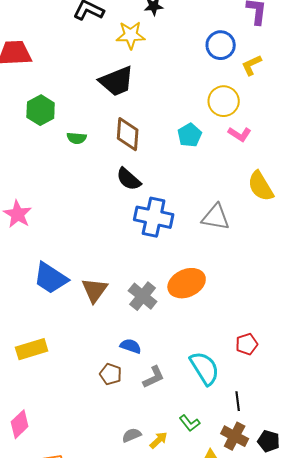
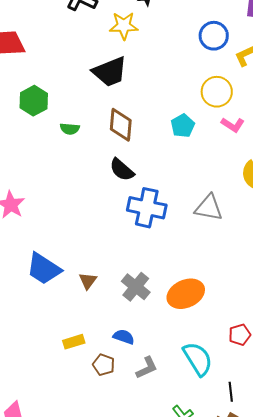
orange ellipse: (187, 283) -> (186, 294), moved
brown triangle: (95, 290) -> (88, 281), size x0.7
yellow rectangle: (32, 349) -> (74, 342), moved, size x0.7

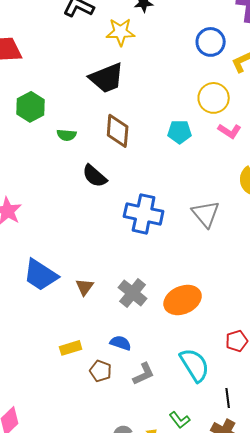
cyan pentagon: (183, 126) -> (180, 132), turned 30
black semicircle: (122, 170) -> (95, 176), moved
gray triangle: (209, 208) -> (206, 214), turned 40

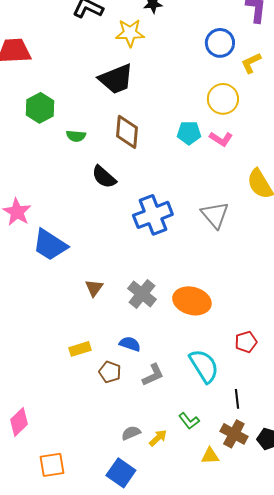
pink L-shape: (230, 131) -> (221, 139), moved
blue cross: (144, 214) -> (153, 215), turned -33
blue trapezoid: (41, 275) -> (50, 245), moved
orange ellipse: (183, 300) -> (192, 301), turned 39

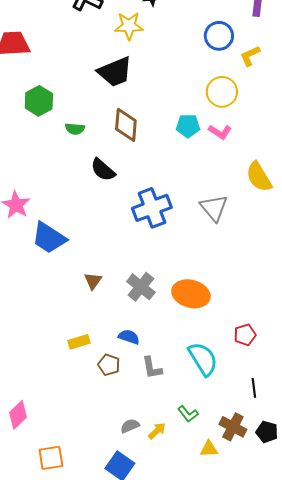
gray L-shape: (153, 375) -> (152, 368), turned 105
black line: (237, 399) -> (254, 388), moved

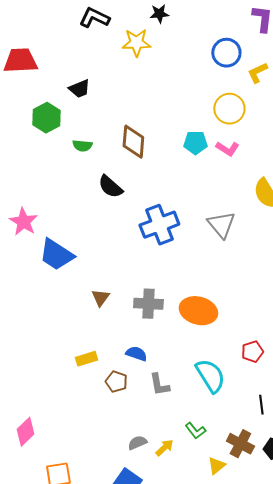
black trapezoid: (115, 72) -> (79, 89), moved, size x0.6
gray cross: (141, 287) -> (148, 304), turned -36
yellow triangle: (209, 449) -> (216, 466), turned -36

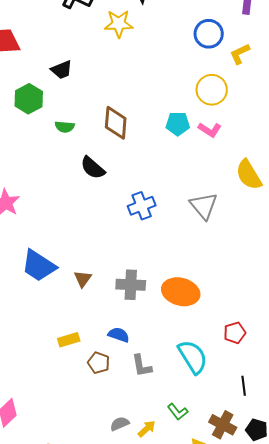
blue cross: (159, 225) -> (142, 206), size x0.7
blue trapezoid: (56, 255) -> (39, 266), moved

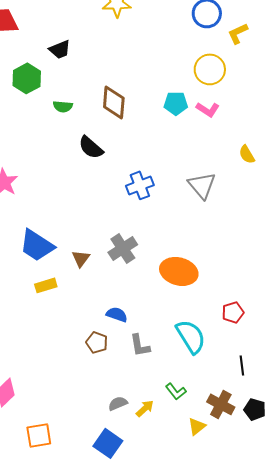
yellow semicircle: (249, 175) -> (247, 154), size x0.6
gray cross: (131, 285) -> (123, 248), moved, turned -36
yellow rectangle: (69, 340) -> (46, 285), moved

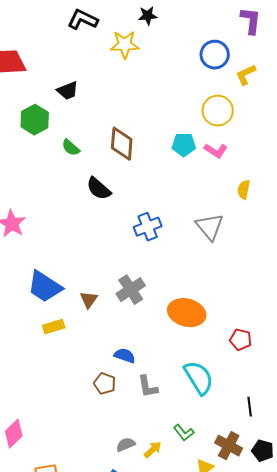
green semicircle: (63, 106) -> (71, 148), turned 36
yellow semicircle: (247, 154) -> (244, 190), moved, turned 42
red pentagon: (233, 312) -> (241, 340), moved, turned 30

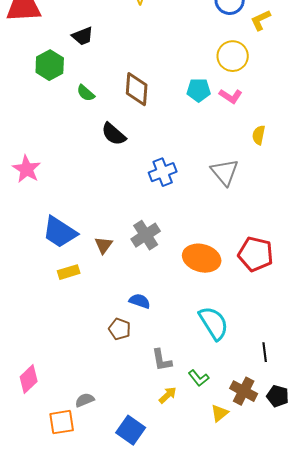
red pentagon: (241, 340) -> (256, 254), moved, size x1.6
gray L-shape: (148, 387) -> (162, 360), moved
gray semicircle: (126, 445) -> (85, 400), moved

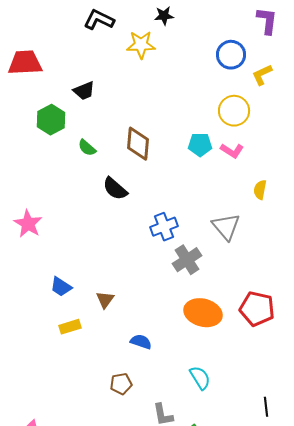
blue trapezoid: (60, 232) -> (61, 287), size x0.6
gray cross: (146, 235) -> (187, 260), moved
blue semicircle: (140, 301) -> (141, 342), moved
cyan semicircle: (214, 323) -> (200, 378), moved, size x0.7
brown pentagon: (120, 329) -> (121, 384), turned -30

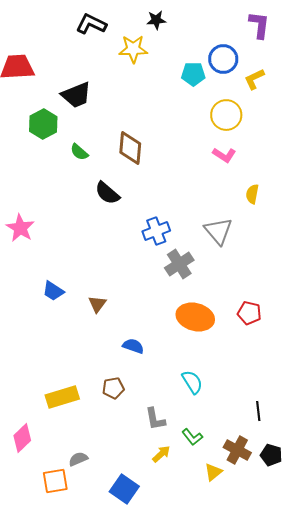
black trapezoid: (84, 91) -> (76, 95), size x1.4
cyan pentagon: (200, 145) -> (193, 74), moved
red pentagon: (257, 309) -> (249, 313), size x0.7
yellow rectangle: (70, 327) -> (62, 397), moved, size x1.5

